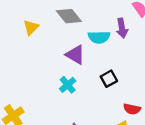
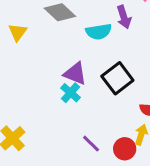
purple triangle: (75, 55) -> (75, 74), moved
black square: (109, 79) -> (117, 78), size x1.5

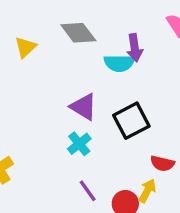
purple arrow: (124, 17) -> (135, 48), moved
cyan cross: (71, 93) -> (79, 144), moved

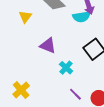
purple triangle: (83, 107) -> (48, 46), moved

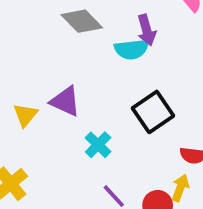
yellow triangle: (25, 17) -> (25, 115), moved

